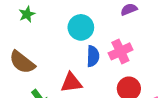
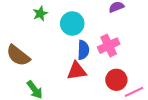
green star: (27, 14) -> (40, 14), moved
red triangle: (71, 83) -> (77, 71), moved

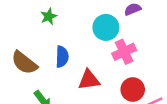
cyan circle: (72, 23) -> (106, 27), moved
blue semicircle: (83, 50) -> (62, 57), moved

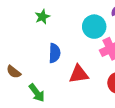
brown semicircle: (24, 63) -> (14, 72), moved, size x0.6

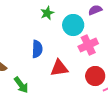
green star: (42, 17) -> (47, 13), moved

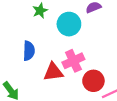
pink cross: (88, 45) -> (73, 61), moved

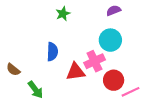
cyan circle: (69, 24) -> (110, 40), moved

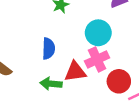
cyan circle: (110, 40) -> (98, 33), moved
green arrow: (35, 90) -> (51, 84), moved, turned 132

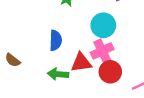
red circle: (119, 81) -> (110, 72), moved

